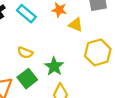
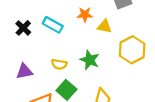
green star: (54, 66) -> (90, 60), moved

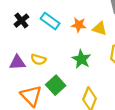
orange star: (85, 15) -> (79, 25), moved
yellow semicircle: (59, 64) -> (38, 59), moved

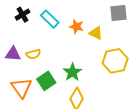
yellow semicircle: (38, 59) -> (33, 54), turned -40
green star: (81, 59) -> (72, 72), moved

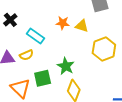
cyan rectangle: (50, 19) -> (36, 36), moved
green square: (46, 81) -> (43, 78), turned 30

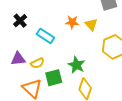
yellow triangle: (82, 26) -> (91, 25), turned 32
yellow semicircle: (26, 55) -> (37, 63), moved

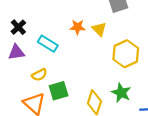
purple triangle: (18, 59) -> (16, 52), moved
green star: (76, 65) -> (121, 93), moved

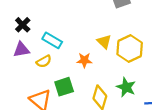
orange star: (78, 27) -> (84, 60), moved
yellow triangle: (99, 29) -> (104, 42), moved
yellow semicircle: (39, 75) -> (44, 61), moved

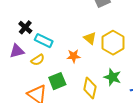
black cross: (23, 25) -> (25, 27), moved

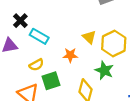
yellow semicircle: (38, 60) -> (36, 65), moved
green star: (112, 77) -> (104, 70), moved

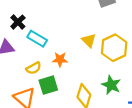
orange star: (70, 55) -> (60, 59), moved
green star: (104, 70) -> (111, 85), moved

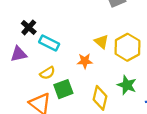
orange star: (60, 59) -> (85, 61), moved

